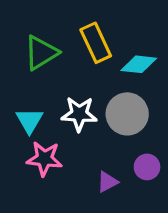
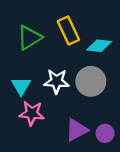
purple circle: (147, 167) -> (105, 133), moved
purple triangle: (107, 182) -> (77, 130), size x1.5

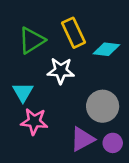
white star: (57, 81) -> (61, 71), moved
gray circle: (91, 81) -> (103, 106), moved

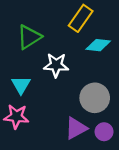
yellow rectangle: (73, 33) -> (81, 18), moved, turned 60
pink star: (34, 121) -> (16, 117), moved

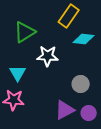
gray circle: (95, 98) -> (81, 84), size x0.7

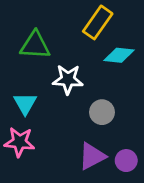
green triangle: (25, 32) -> (35, 45), turned 35
gray circle: (81, 84) -> (102, 112), moved

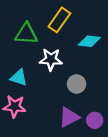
yellow rectangle: (98, 22) -> (59, 20), moved
cyan triangle: (25, 104) -> (19, 78), turned -42

